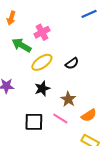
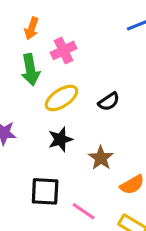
orange arrow: (11, 18) -> (32, 28), moved
green arrow: (22, 45) -> (30, 70), turned -132
pink line: (60, 119) -> (84, 211), moved

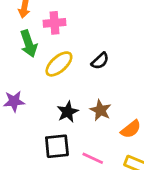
pink cross: (63, 50) -> (55, 23), turned 30
black star: (60, 139) -> (68, 112), moved

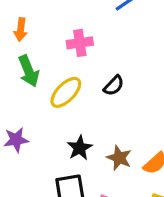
pink cross: (55, 23) -> (80, 43), moved
brown star: (101, 110) -> (119, 158), moved

